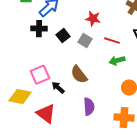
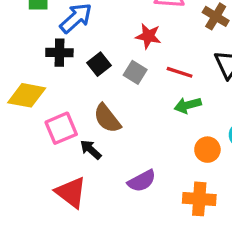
brown semicircle: (79, 75) -> (107, 118), moved
yellow diamond: (20, 97) -> (27, 95), moved
purple semicircle: (89, 107) -> (142, 181), turned 66

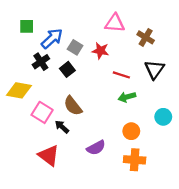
black cross: (59, 53) -> (41, 62), turned -35
gray square: (135, 72) -> (75, 47), moved
pink square: (61, 128) -> (42, 112), turned -35
orange circle: (207, 150) -> (131, 131), moved

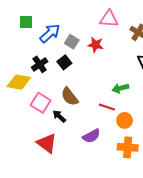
black cross: (41, 62) -> (40, 64), moved
red line: (121, 75) -> (107, 107), moved

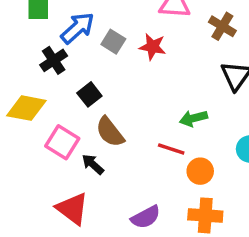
black square: (64, 62) -> (89, 94), moved
black cross: (40, 64) -> (54, 60), moved
purple semicircle: (91, 136) -> (146, 217), moved

